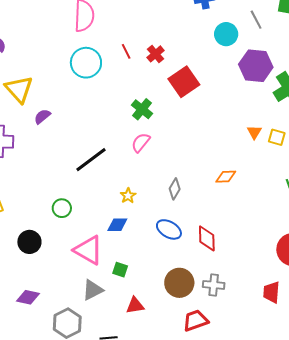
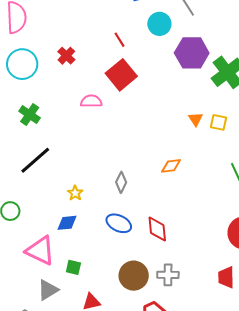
red line: (126, 51) -> (119, 40), moved
red cross: (155, 54) -> (66, 56), moved
green cross: (142, 109) -> (30, 115), moved
pink semicircle: (141, 142) -> (91, 101), moved, turned 55

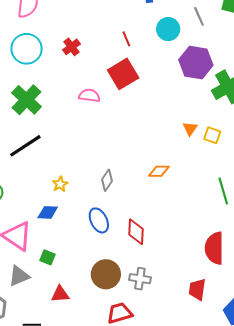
green cross: (30, 115) -> (26, 100), size x1.4
blue ellipse: (119, 223) -> (99, 220), turned 30

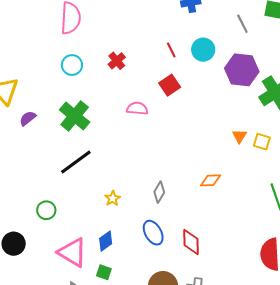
cyan circle: (168, 29) -> (203, 50), moved
cyan circle: (27, 49) -> (72, 65), size x0.7
red square: (123, 74) -> (170, 85), size x0.7
blue diamond: (48, 212) -> (106, 241), moved, turned -35

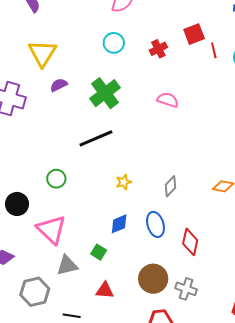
red square: (170, 85) -> (194, 34), moved
blue diamond: (106, 241) -> (119, 224), moved
pink triangle: (72, 252) -> (51, 230), moved

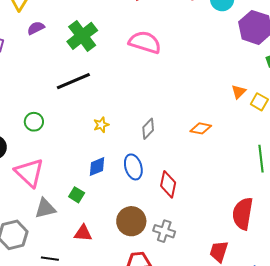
pink semicircle: (168, 100) -> (145, 42), size x1.5

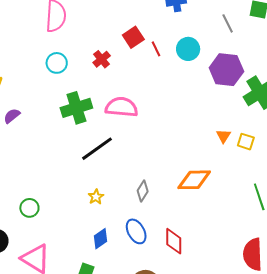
green cross: (82, 36) -> (76, 108), moved, turned 32
black line: (73, 81) -> (97, 149), moved
orange diamond: (201, 128) -> (194, 180), size x1.6

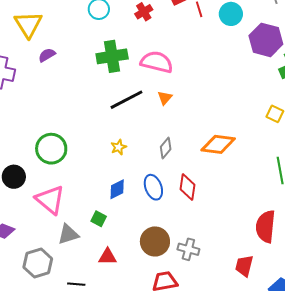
orange triangle: (223, 136) -> (165, 98), moved
green circle: (29, 208) -> (51, 149), size x1.6
red diamond: (174, 241) -> (188, 187), moved

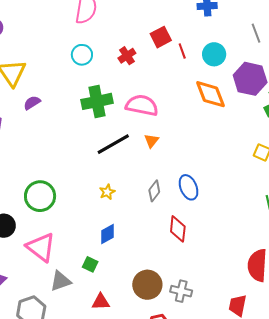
orange diamond: (218, 144) -> (210, 94), moved, turned 64
blue ellipse: (153, 187) -> (189, 187), moved

